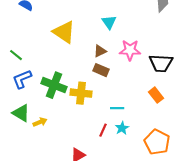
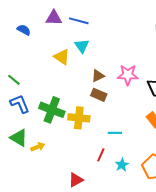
cyan triangle: (109, 22) -> (82, 46), moved
yellow triangle: (64, 32) -> (62, 57), size x0.7
blue L-shape: (22, 79) -> (20, 104), turned 90
cyan star: (122, 128) -> (122, 165), moved

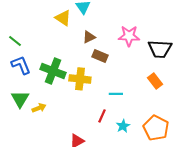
brown triangle: (98, 76) -> (89, 37), moved
green triangle: (19, 138) -> (20, 99), turned 30

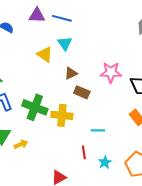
red line: (102, 116) -> (84, 152), turned -32

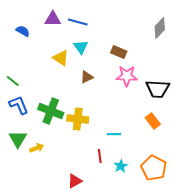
brown rectangle: (82, 92) -> (119, 52), moved

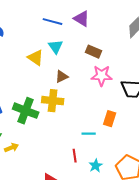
purple triangle: (53, 19) -> (82, 19), moved, turned 30
yellow cross: (78, 119) -> (53, 101), moved
orange rectangle: (153, 121) -> (110, 119), moved, turned 56

